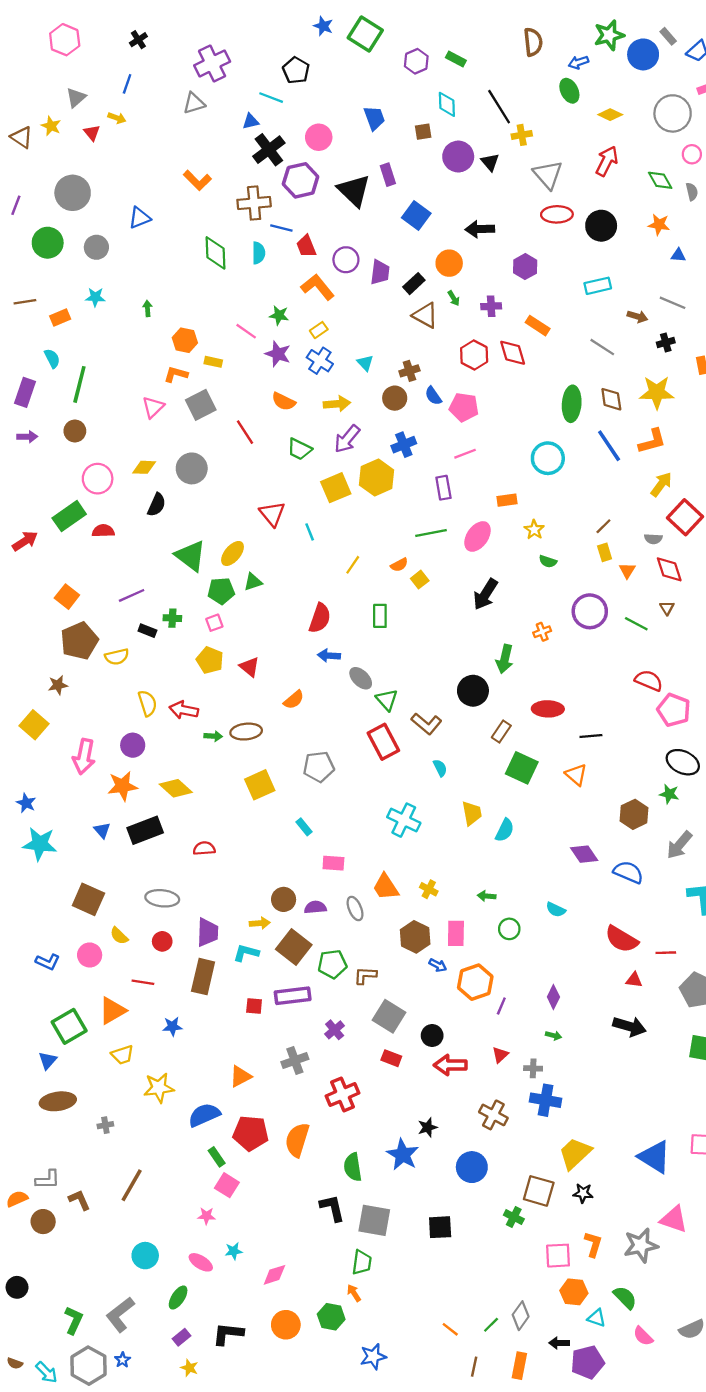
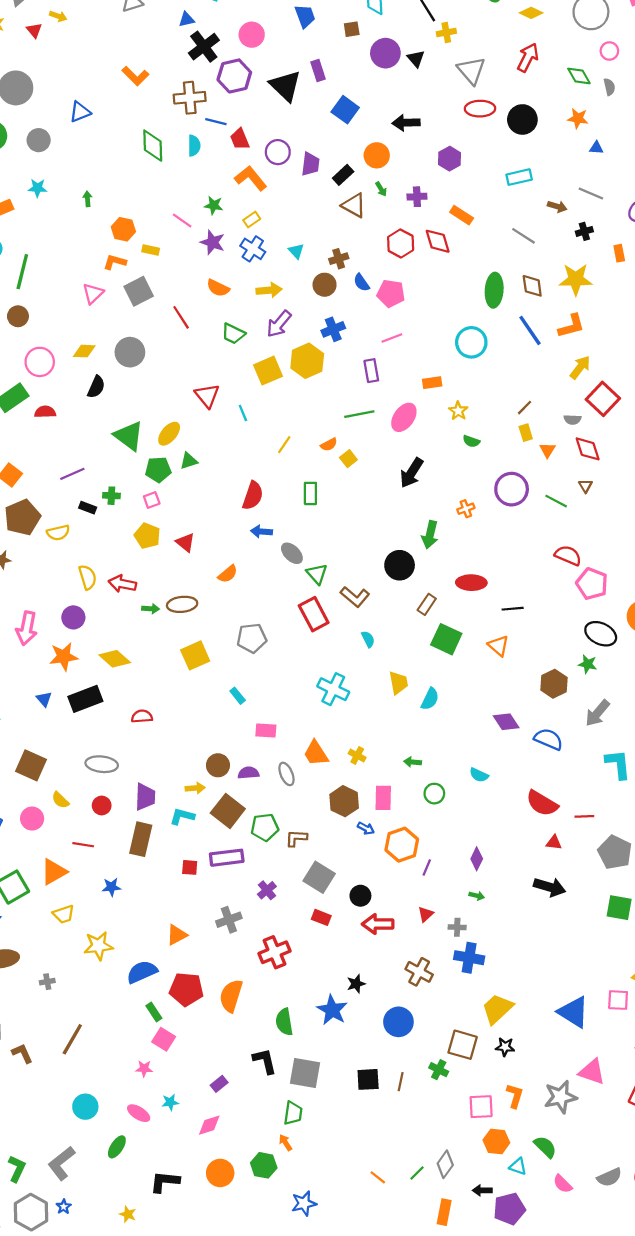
purple rectangle: (181, 1337) -> (219, 1084), moved
brown line: (474, 1367) -> (401, 1082), moved

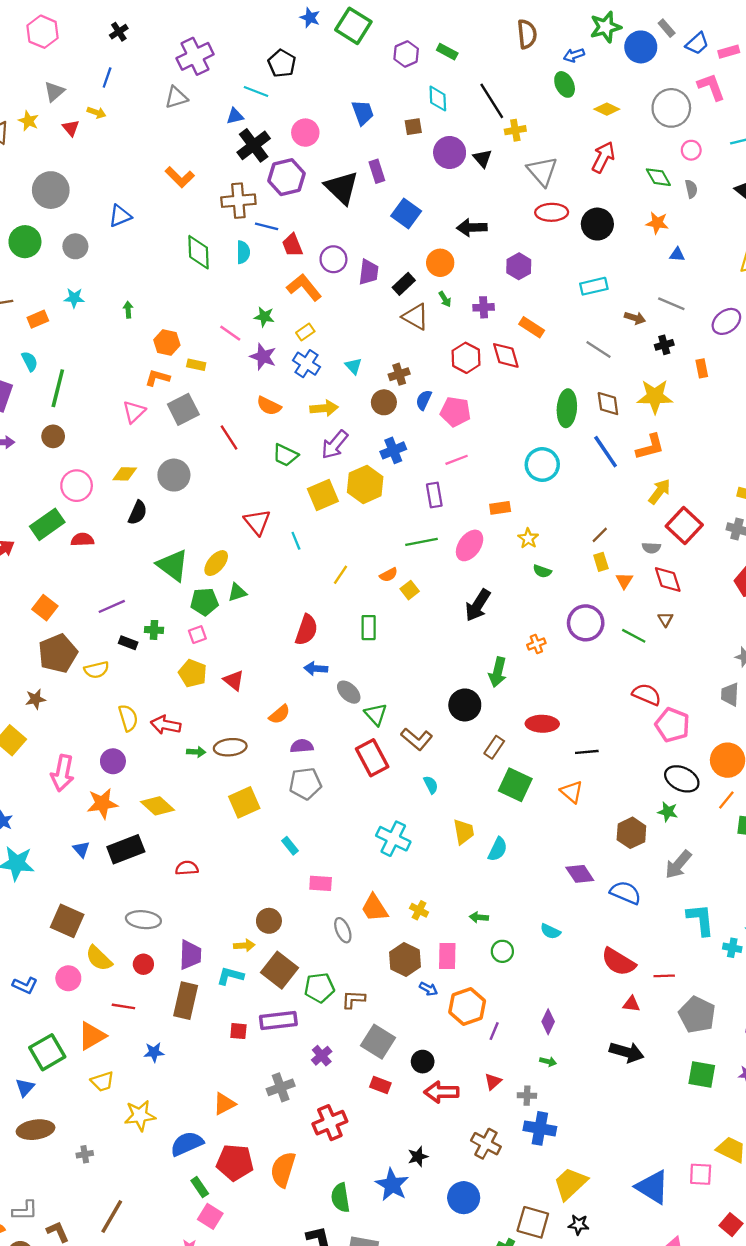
blue semicircle: (361, 283) -> (424, 400), turned 60
purple semicircle: (248, 773) -> (302, 746), moved
yellow semicircle: (60, 800) -> (99, 958), size x1.4

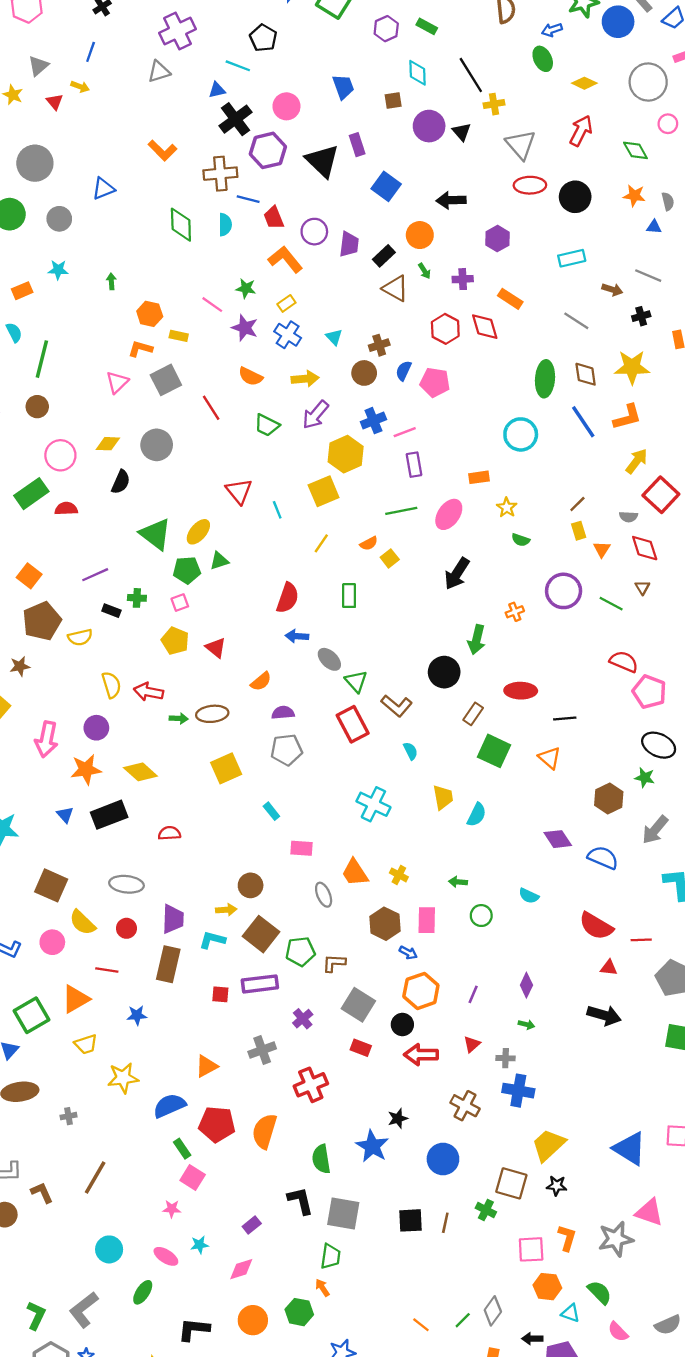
gray semicircle: (691, 189) -> (668, 201), moved
pink line: (457, 460) -> (405, 432), moved
yellow square: (323, 495) -> (324, 491), moved
orange hexagon: (467, 1006) -> (421, 991), moved

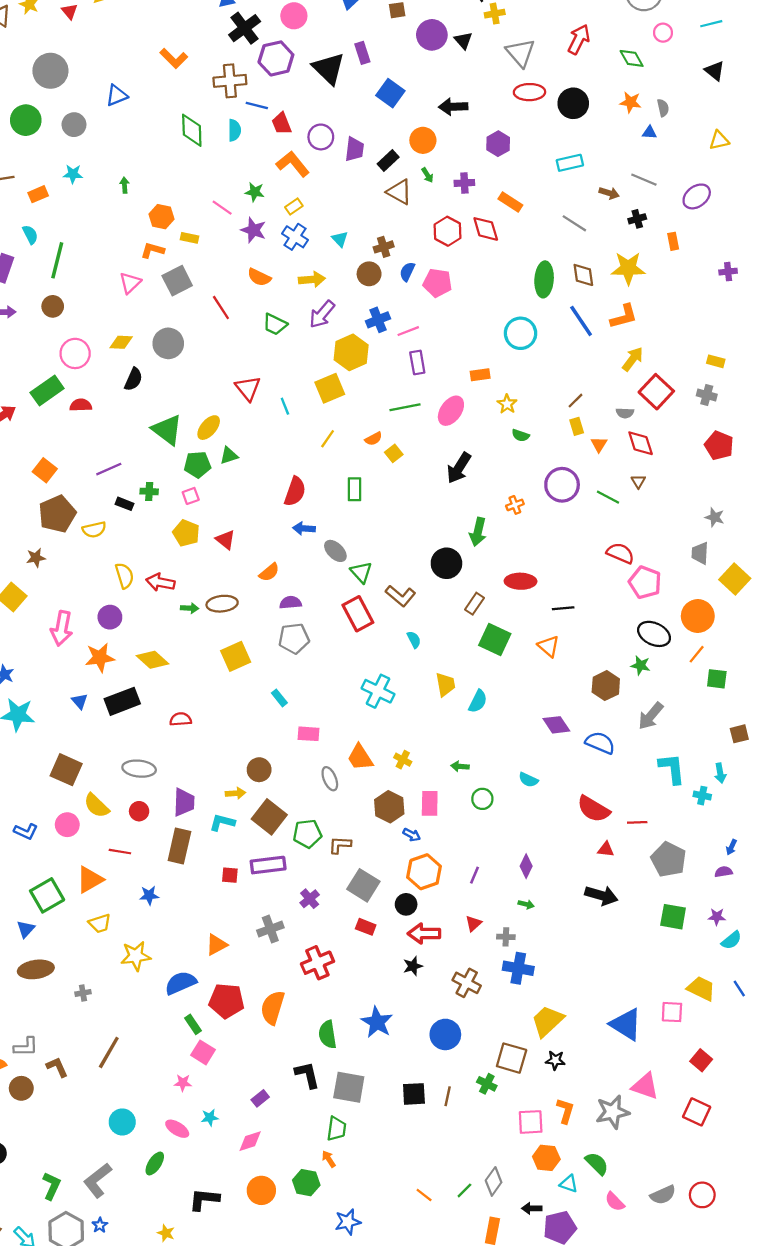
black star: (398, 1118) -> (413, 966), moved

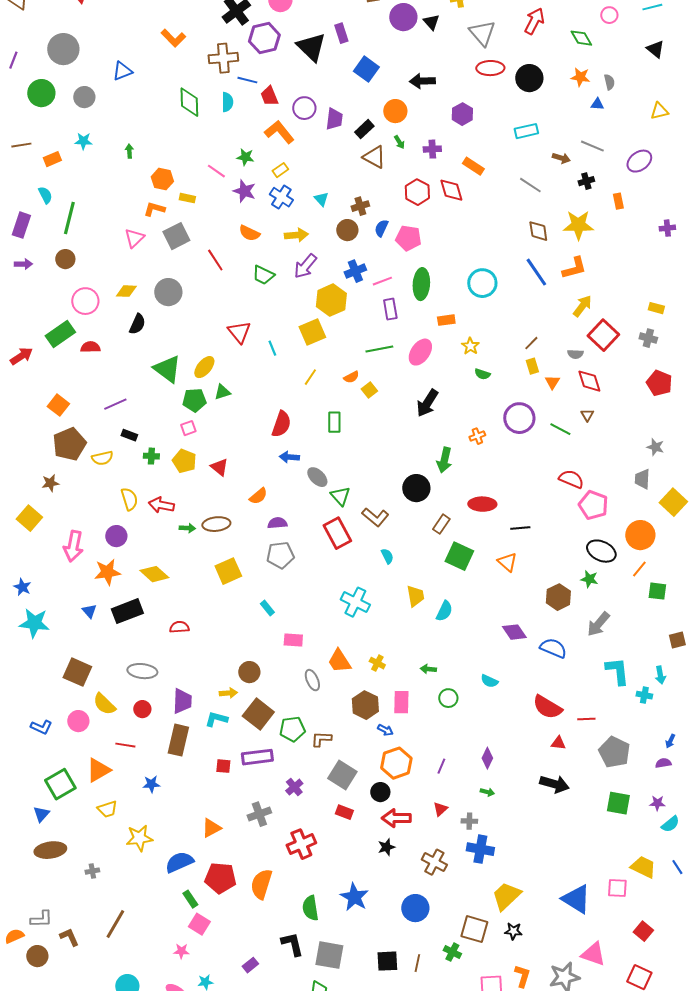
green ellipse: (544, 279) -> (421, 284), moved
green cross: (149, 491) -> (151, 456), moved

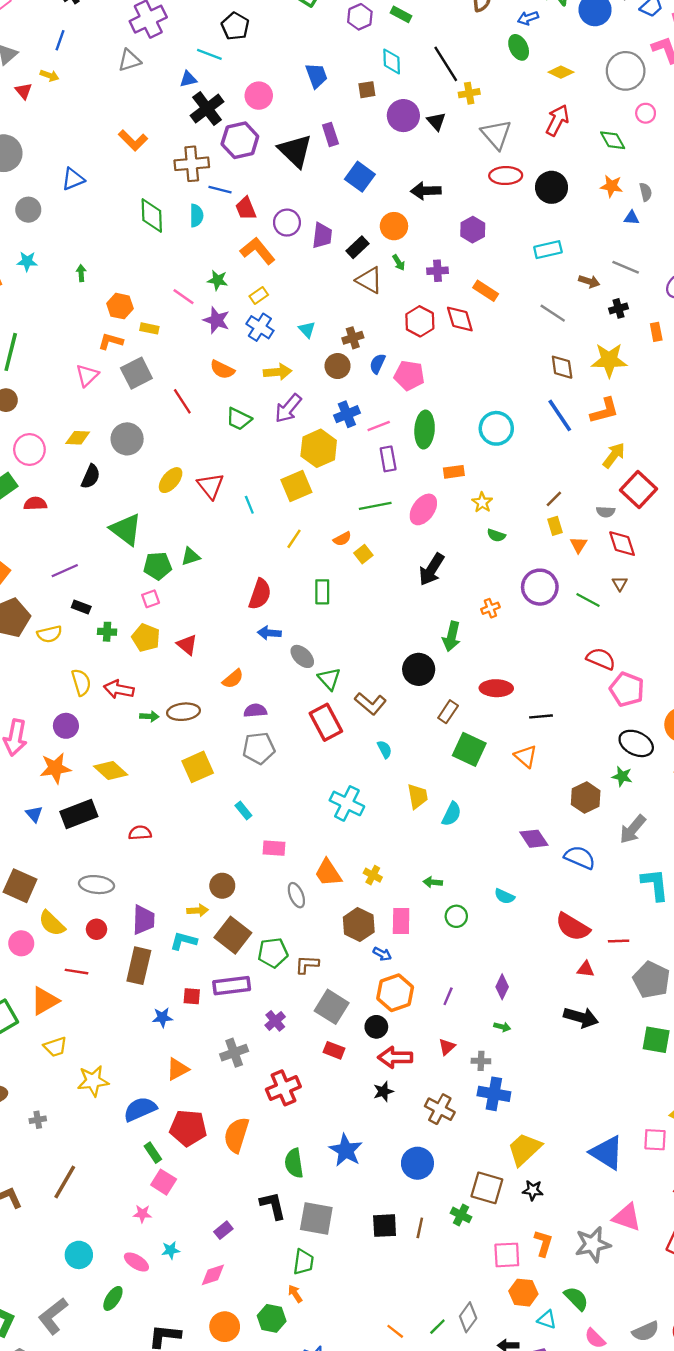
yellow ellipse: (204, 367) -> (171, 480), moved
blue star: (151, 784) -> (162, 1017), moved

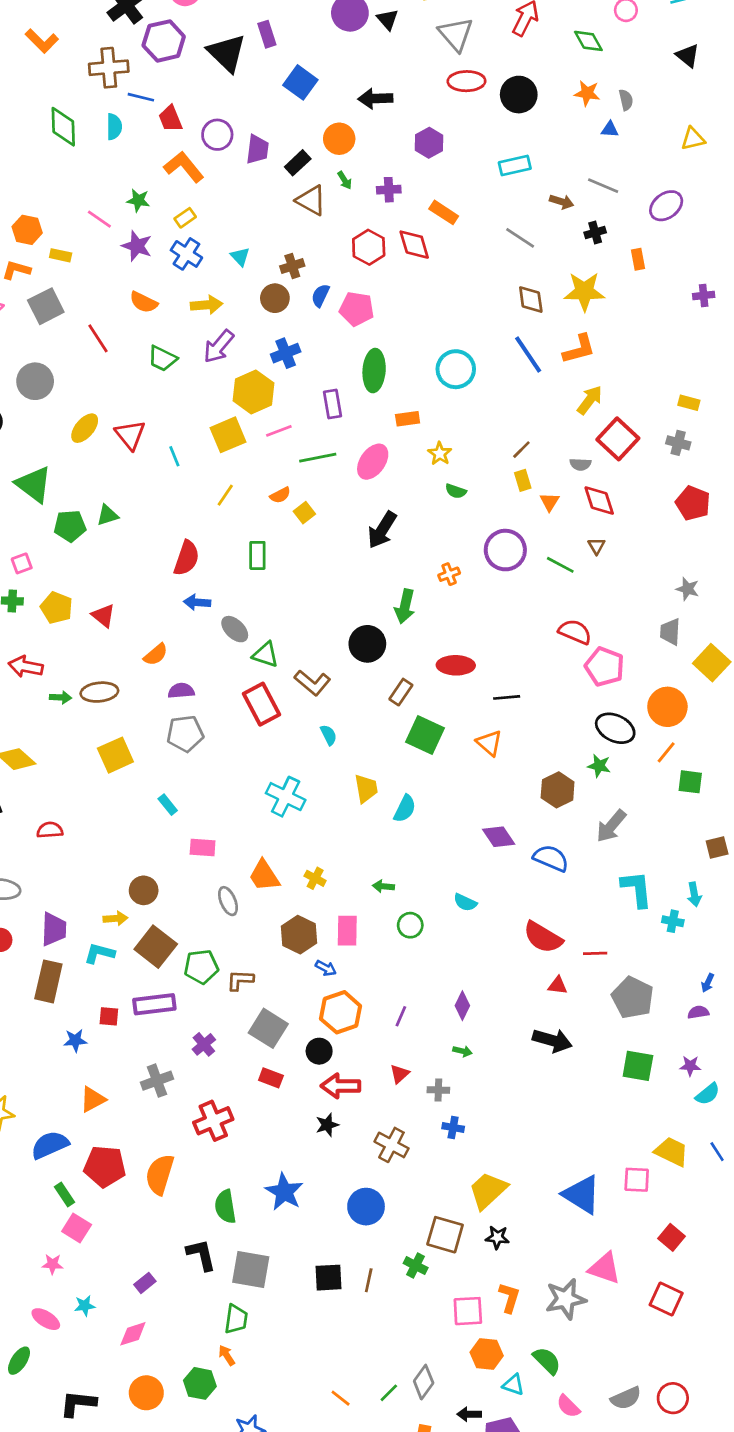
pink line: (379, 426) -> (279, 431), moved
pink square: (151, 599) -> (22, 563), moved
green triangle: (329, 679) -> (266, 655), turned -30
blue cross: (494, 1094) -> (453, 1128), size x0.6

